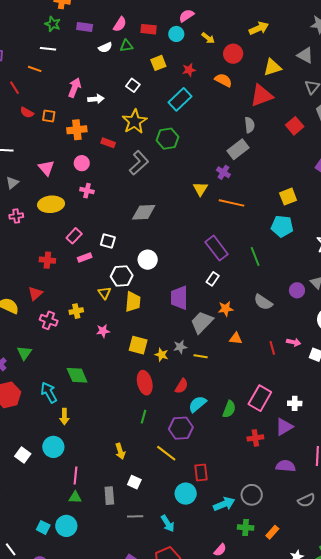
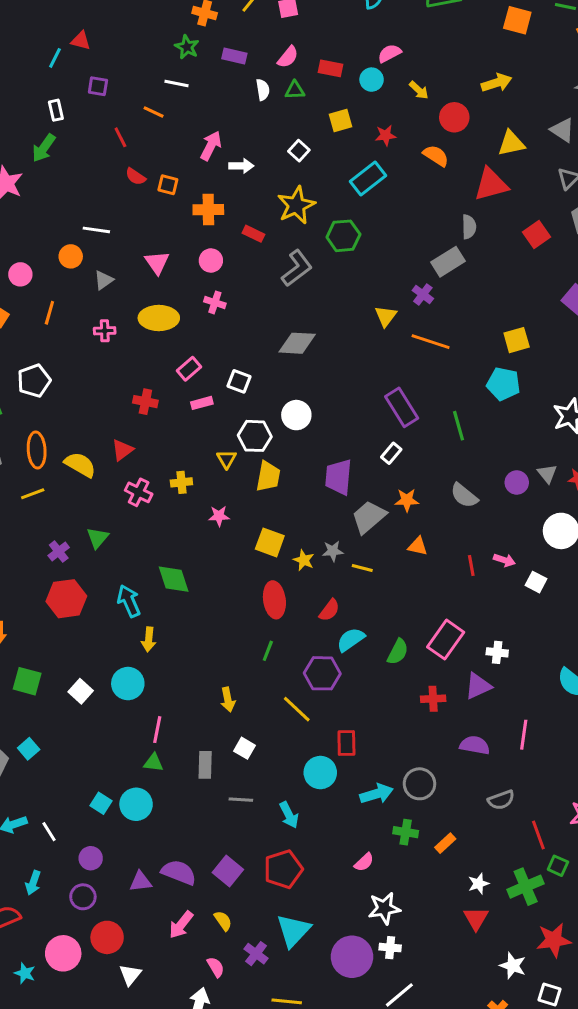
white semicircle: (105, 47) -> (263, 90), turned -80

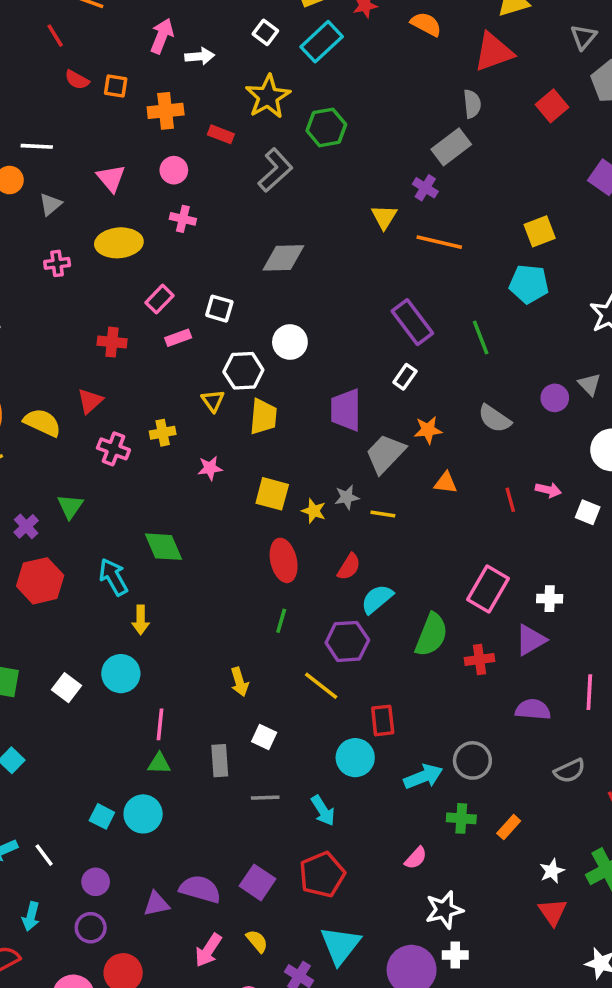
cyan rectangle: (368, 178) -> (322, 42), moved
green semicircle: (398, 652) -> (431, 635), moved, size x1.4

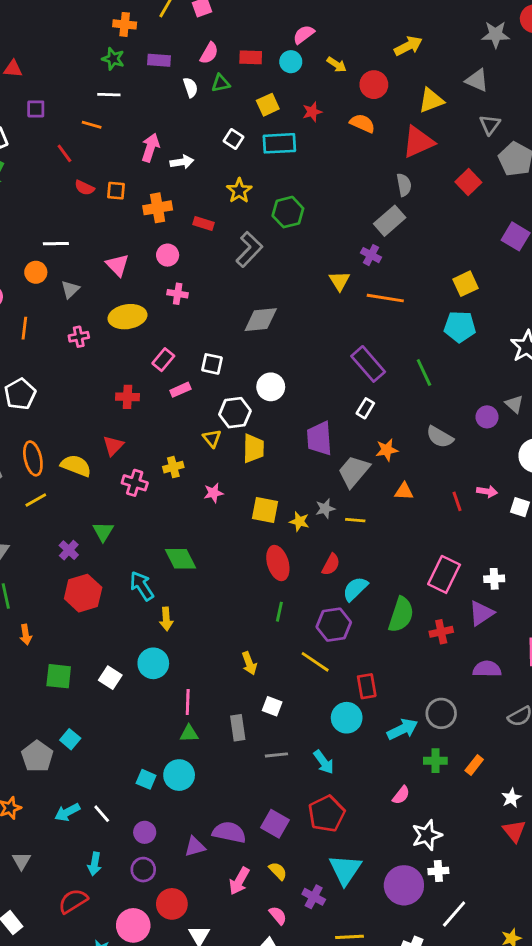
cyan rectangle: (322, 42) -> (279, 143), turned 44
yellow star: (268, 97) -> (239, 191), size x0.7

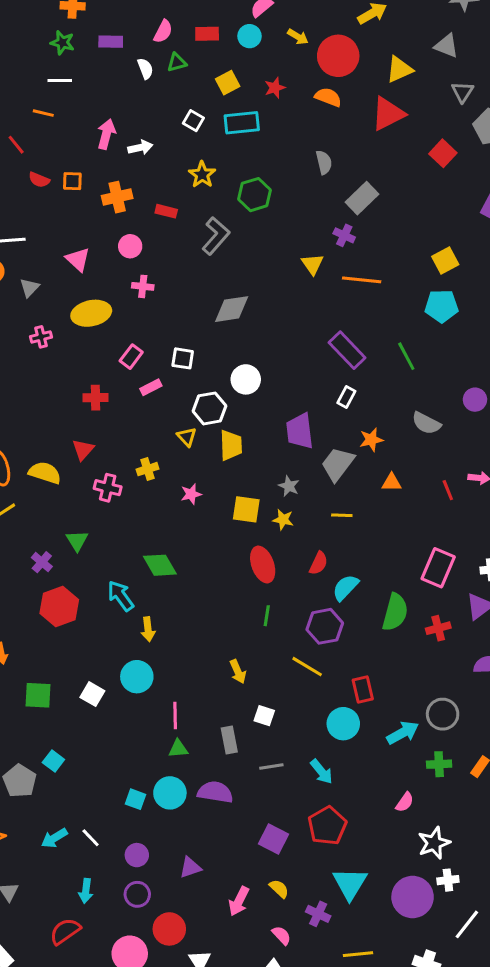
red circle: (374, 85) -> (338, 56), size x1.4
gray semicircle: (404, 185) -> (324, 162), moved
gray star: (325, 509) -> (289, 486), moved, turned -30
purple semicircle: (229, 832) -> (215, 792), moved

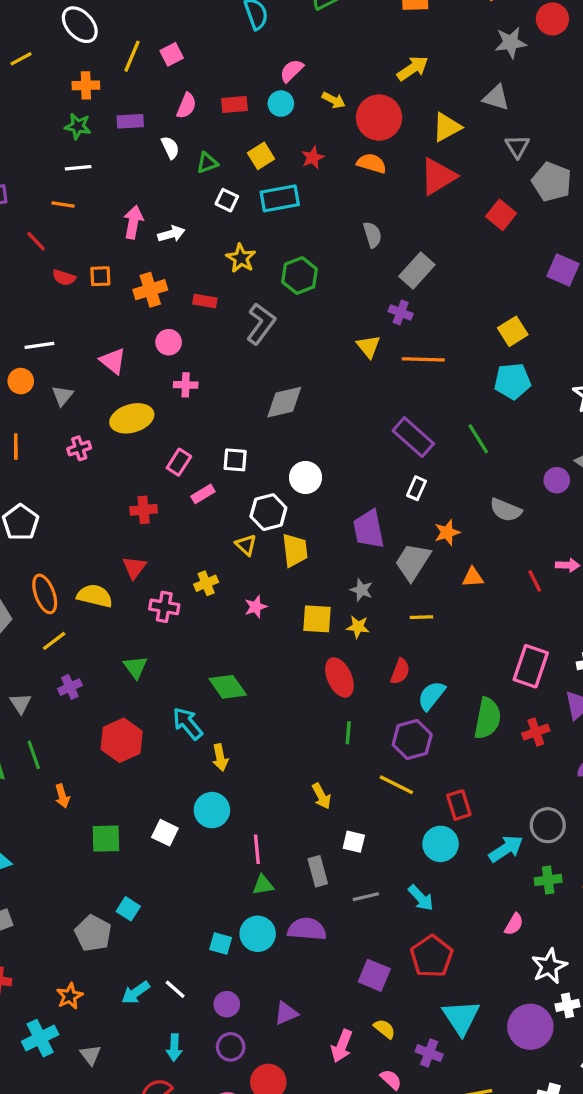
green triangle: (177, 62) -> (207, 163), moved
purple cross: (42, 562) -> (70, 687), moved, turned 30

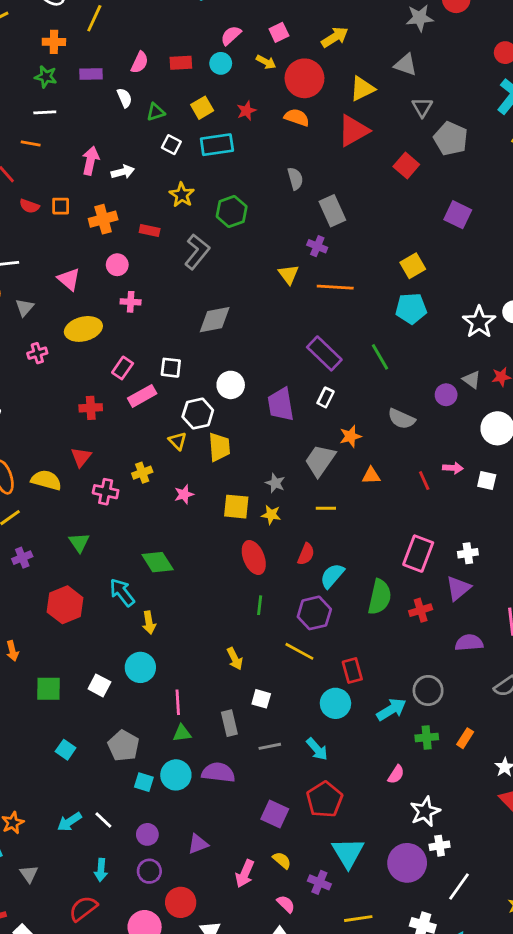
pink square: (172, 54) -> (279, 32), moved
gray rectangle: (417, 271) -> (332, 211), turned -68
pink rectangle: (203, 494) -> (142, 396), size x1.4
purple trapezoid: (369, 529) -> (281, 404), moved
gray pentagon: (93, 933) -> (123, 746), moved

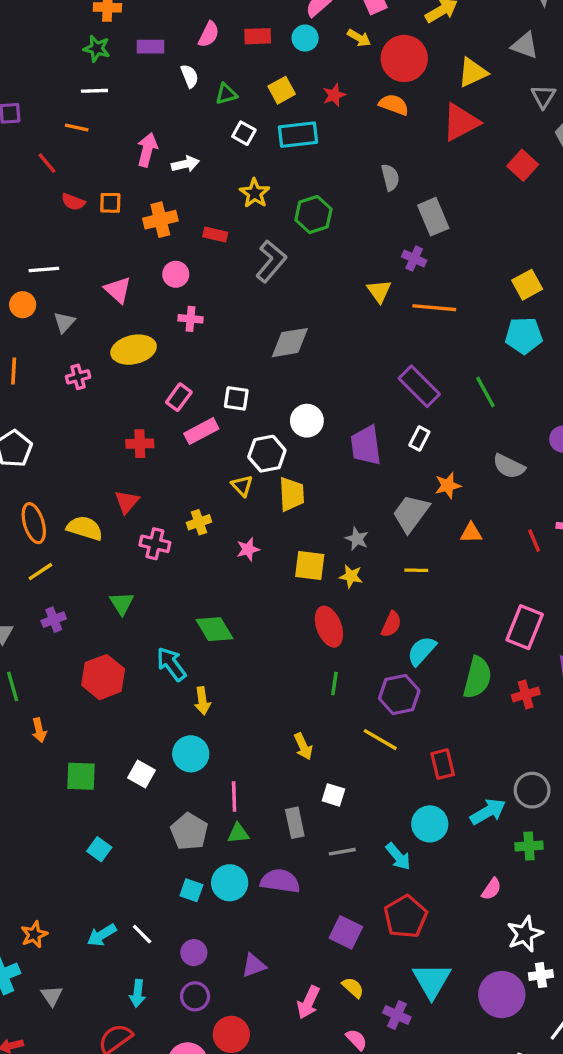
cyan circle: (335, 703) -> (430, 824), moved
gray pentagon: (123, 746) -> (189, 831), moved

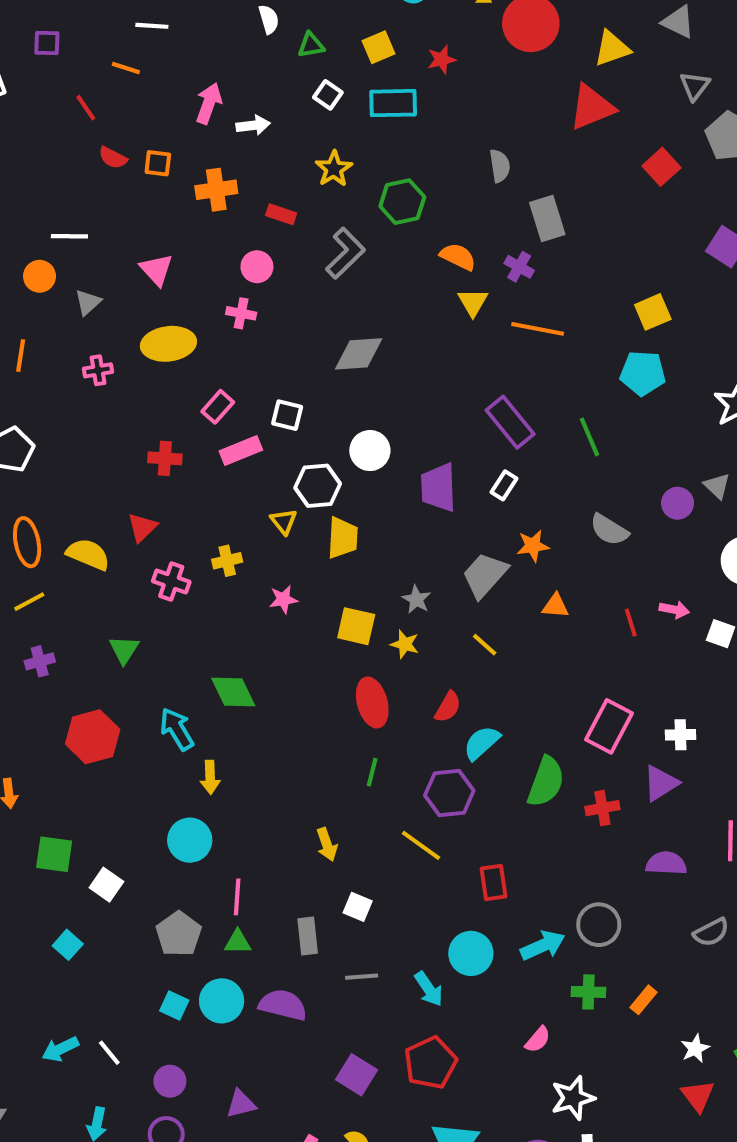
orange semicircle: (394, 105) -> (458, 257), moved
pink circle: (176, 274) -> (257, 267), moved
yellow line: (416, 570) -> (485, 645), turned 35
white square: (141, 774) -> (106, 885), moved

